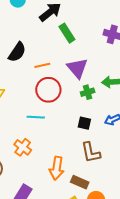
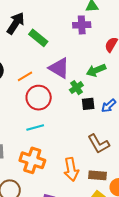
black square: (84, 123) -> (88, 104), moved
orange cross: (23, 147) -> (32, 160), size x1.4

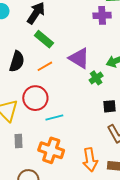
green rectangle: (38, 38) -> (44, 39), moved
red circle: (39, 98) -> (35, 98), moved
black square: (88, 104) -> (109, 106), moved

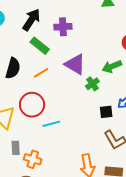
purple cross: (102, 15) -> (63, 27), moved
orange cross: (51, 150) -> (33, 159), moved, size x0.7

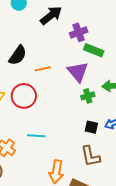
purple cross: (63, 27) -> (79, 32), turned -36
green rectangle: (40, 46) -> (94, 50), moved, turned -36
cyan line: (51, 124) -> (36, 136), moved

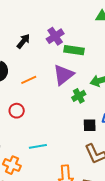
black arrow: (51, 15) -> (23, 41), moved, size x0.7
purple triangle: (78, 72) -> (64, 75), turned 45
red circle: (24, 96) -> (17, 111), size x0.6

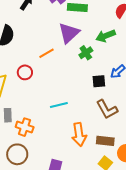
orange line: (29, 80) -> (46, 53), moved
cyan line: (38, 146) -> (59, 105), moved

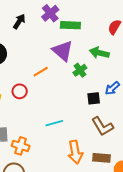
purple triangle: (69, 33) -> (63, 51), turned -35
green arrow: (106, 36) -> (99, 53), turned 36

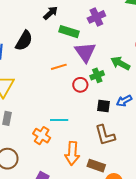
purple cross: (50, 13) -> (96, 17), moved
green rectangle: (70, 25) -> (69, 32), moved
red circle: (20, 91) -> (80, 85), moved
orange cross: (21, 146) -> (42, 136), moved

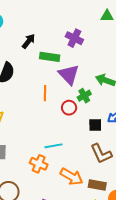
purple cross: (96, 17) -> (74, 38), turned -30
orange line: (59, 67) -> (45, 93), turned -63
orange arrow: (72, 153) -> (72, 177), turned -55

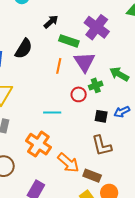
purple cross: (74, 38) -> (97, 27), size x1.4
orange line: (45, 93) -> (59, 66), moved
cyan line: (54, 146) -> (52, 112), moved
orange cross: (39, 164) -> (38, 144), size x1.4

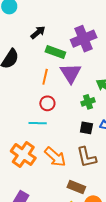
purple cross: (97, 27) -> (84, 39), turned 30
green cross: (96, 85) -> (88, 102), moved
red circle: (79, 94) -> (47, 103), moved
orange arrow: (68, 163) -> (55, 157), moved

